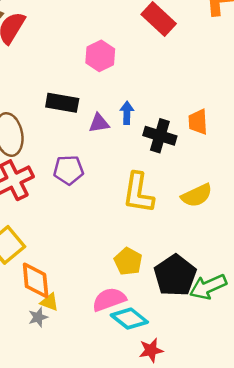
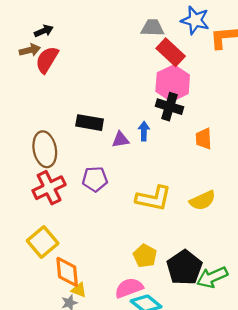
pink hexagon: (100, 56) -> (173, 83), moved, size x1.4
black cross: (160, 136) -> (170, 107), moved
yellow L-shape: (138, 193) -> (154, 198), turned -87

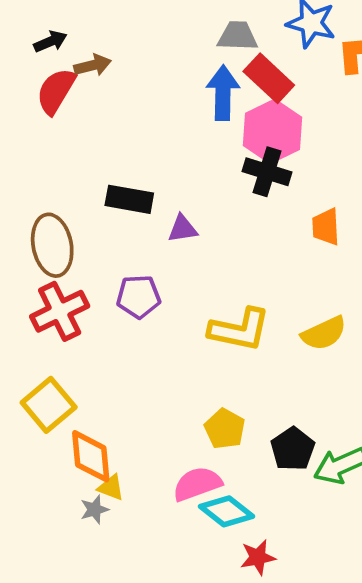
brown arrow: (30, 50) -> (93, 65), moved
blue arrow: (144, 131) -> (223, 93), moved, size x1.6
black pentagon: (184, 268) -> (293, 449), size x0.7

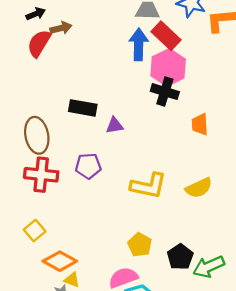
red cross: (60, 311) -> (41, 175), turned 32
yellow square: (49, 405) -> (35, 231), size x0.7
orange diamond: (91, 456) -> (60, 261), turned -56

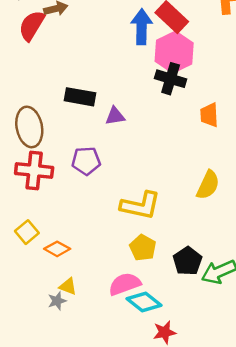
yellow L-shape: (148, 186) -> (140, 205), moved
yellow semicircle: (199, 188) -> (208, 185), turned -40
orange diamond: (60, 261) -> (57, 249), moved, size x0.7

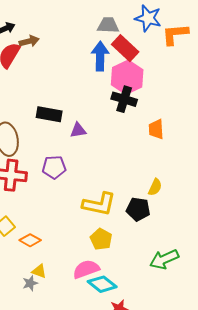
yellow semicircle: (208, 185) -> (155, 187), size x0.7
black pentagon: (187, 261) -> (138, 209), moved, turned -30

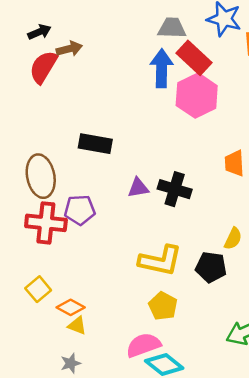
black cross: (124, 99) -> (175, 189), moved
purple triangle: (78, 130) -> (138, 188), moved
purple pentagon: (54, 167) -> (80, 210), moved
yellow triangle: (39, 271) -> (77, 326), moved

